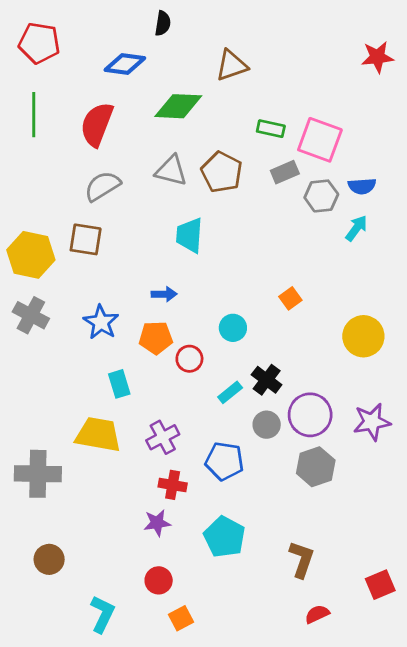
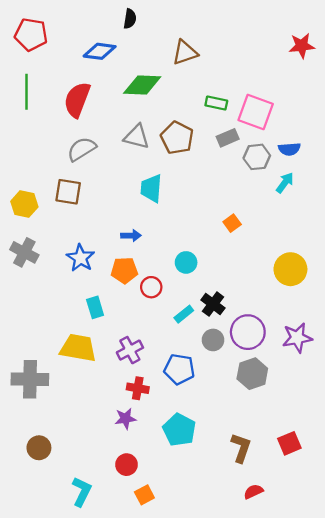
yellow hexagon: (31, 255) -> (24, 204), size x0.7
orange square: (290, 298) -> (232, 223), moved
red square: (380, 585) -> (289, 443), moved

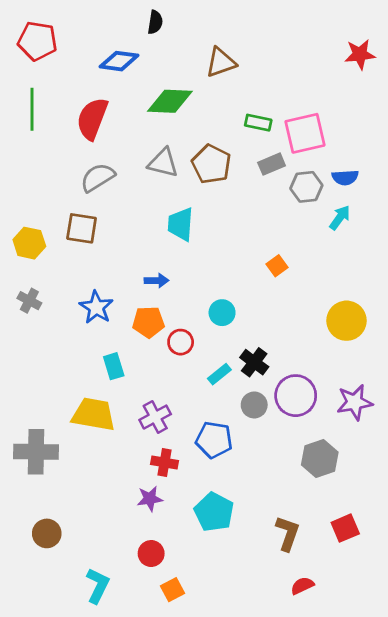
pink square: (256, 112) -> (305, 133), turned -33
gray cross: (24, 252) -> (29, 301), size x0.7
gray hexagon: (252, 374) -> (320, 458), moved

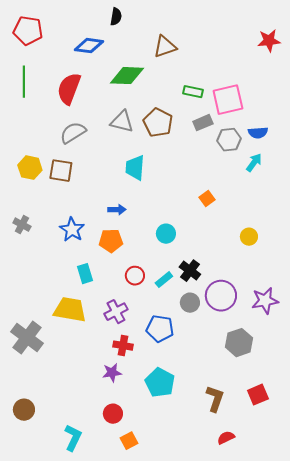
yellow hexagon: (29, 243) -> (30, 168), moved
yellow circle: (347, 321) -> (249, 237), moved, size x0.6
red circle: (181, 342) -> (135, 276), moved
gray cross: (36, 452) -> (27, 338), turned 36
brown circle: (47, 533) -> (24, 410), moved

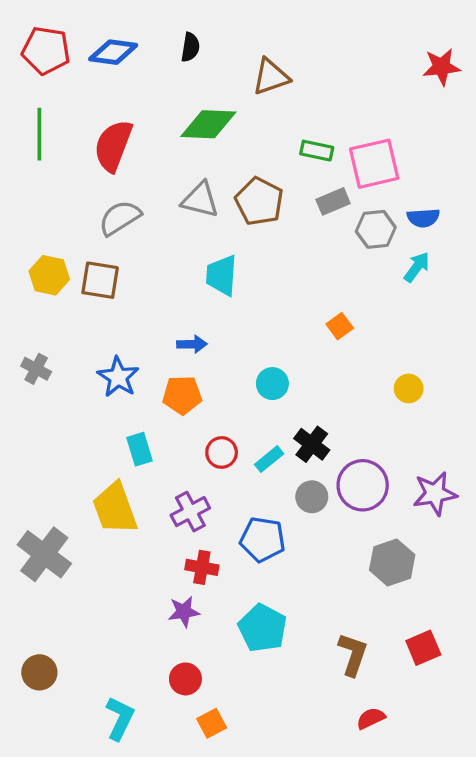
black semicircle: (116, 17) -> (190, 47), moved
blue diamond: (89, 46) -> (113, 52), moved
yellow trapezoid: (70, 310) -> (115, 508), turned -120

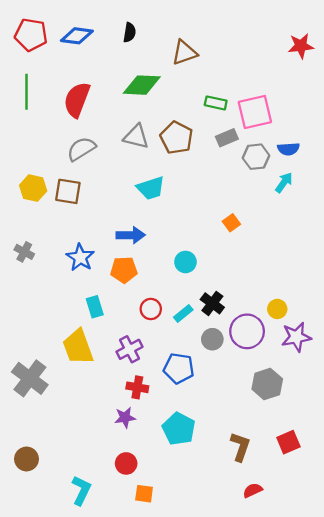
cyan trapezoid: (222, 275) -> (151, 188), turned -112
blue arrow: (192, 344) -> (131, 235), size x1.4
yellow circle: (409, 388) -> (277, 309), moved
orange square: (212, 723) -> (144, 494), turned 36

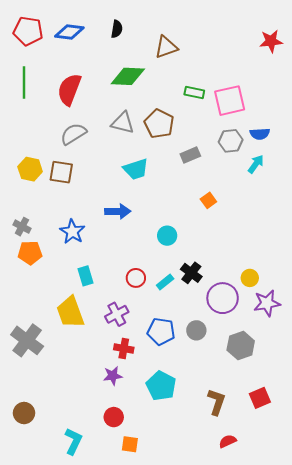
gray rectangle: (227, 138) -> (190, 155), moved
orange pentagon: (124, 270) -> (30, 253), moved
gray circle: (212, 339) -> (196, 330), moved

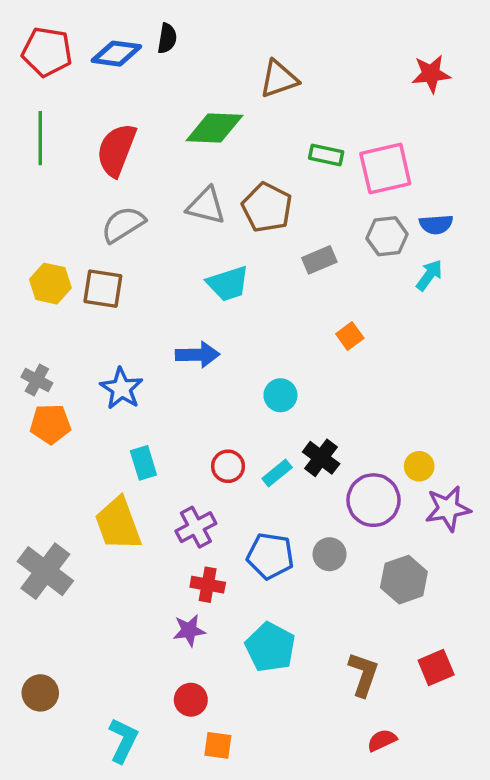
black semicircle: (117, 29) -> (167, 38), moved
red star: (271, 41) -> (431, 74), moved

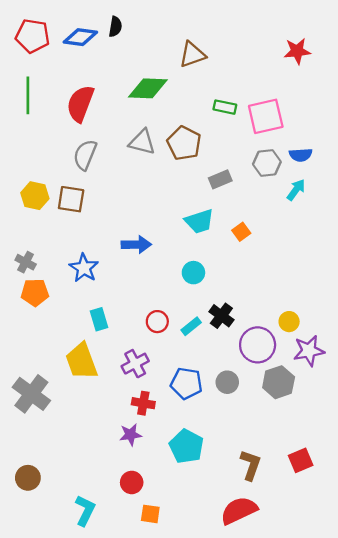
gray semicircle: (123, 224) -> (85, 155), turned -36
cyan trapezoid: (228, 284) -> (199, 221), moved
gray hexagon: (404, 580) -> (279, 382), moved
red semicircle: (382, 740) -> (239, 510), moved, size x1.8

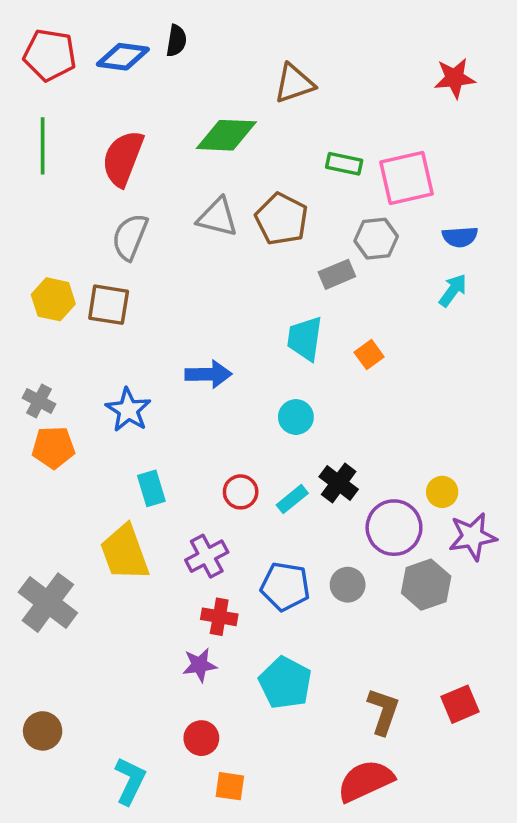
gray hexagon: (267, 163) -> (376, 239), moved
cyan trapezoid: (199, 221) -> (305, 339), turned 116

